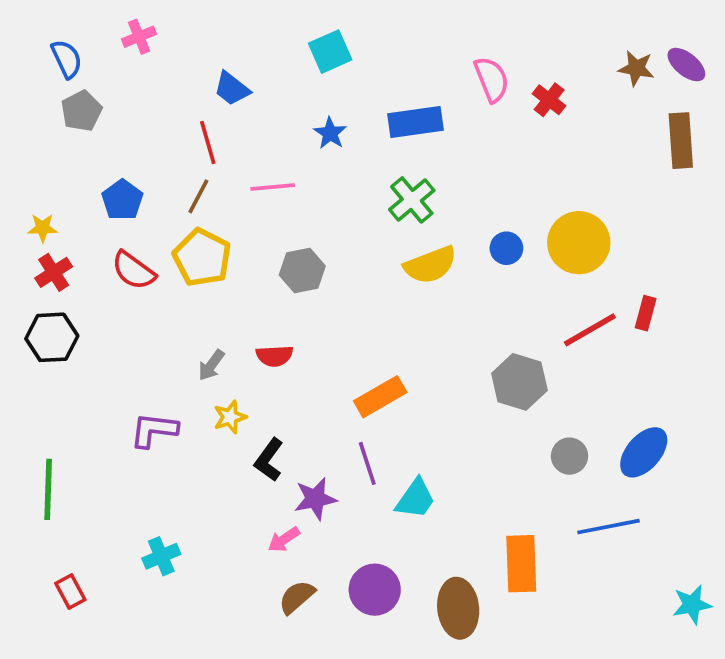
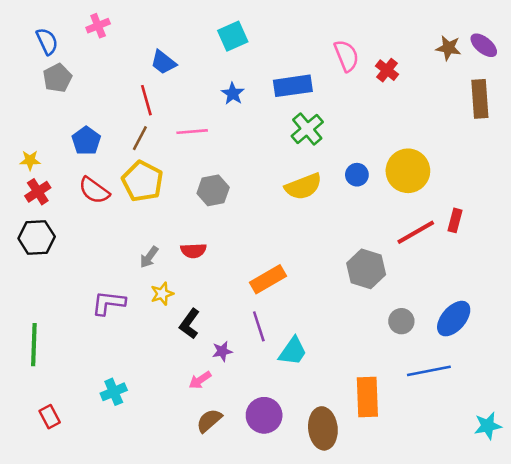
green cross: (412, 200) -> (307, 129), moved
purple star: (315, 499) -> (222, 351), size x0.7

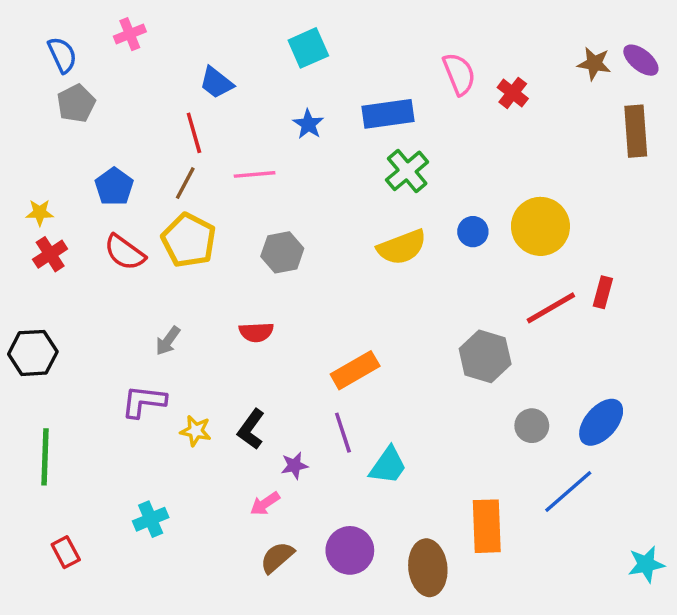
black hexagon: (37, 237) -> (33, 353), moved
gray arrow: (149, 257) -> (168, 341), moved
yellow star: (162, 294) -> (196, 431), moved, turned 30
blue line: (429, 371) -> (568, 492), turned -30

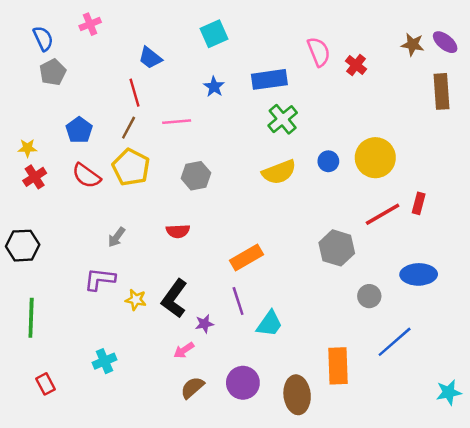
blue ellipse: (601, 422) -> (419, 274), moved, turned 48
black L-shape: (251, 429) -> (174, 298), size x1.4

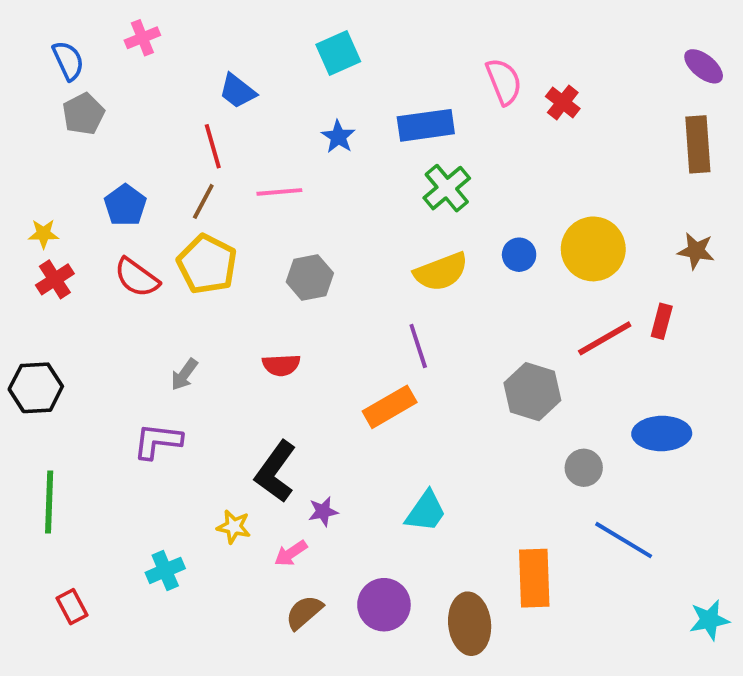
brown star: (413, 45) -> (696, 251), moved
yellow star: (136, 300) -> (234, 527), moved
purple line: (238, 301) -> (418, 346), moved
blue line: (395, 342) -> (624, 540), turned 72

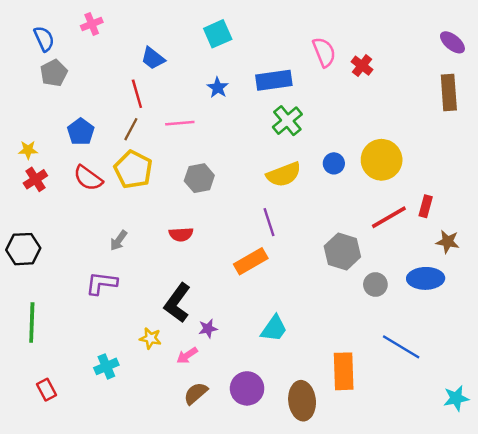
brown star: (696, 251) -> (448, 242), moved
gray circle: (584, 468) -> (375, 285), moved

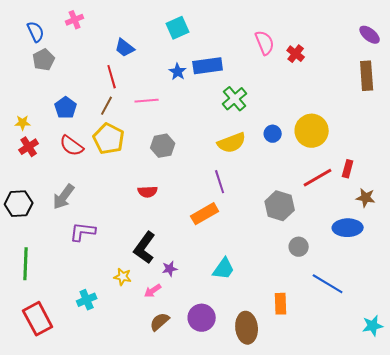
blue rectangle: (274, 80) -> (208, 66), moved
gray arrow: (119, 240) -> (64, 197), moved, size x1.5
gray circle: (375, 285) -> (299, 247), moved
orange rectangle: (344, 371) -> (281, 304), size x0.7
red rectangle: (46, 390) -> (38, 319), size x1.8

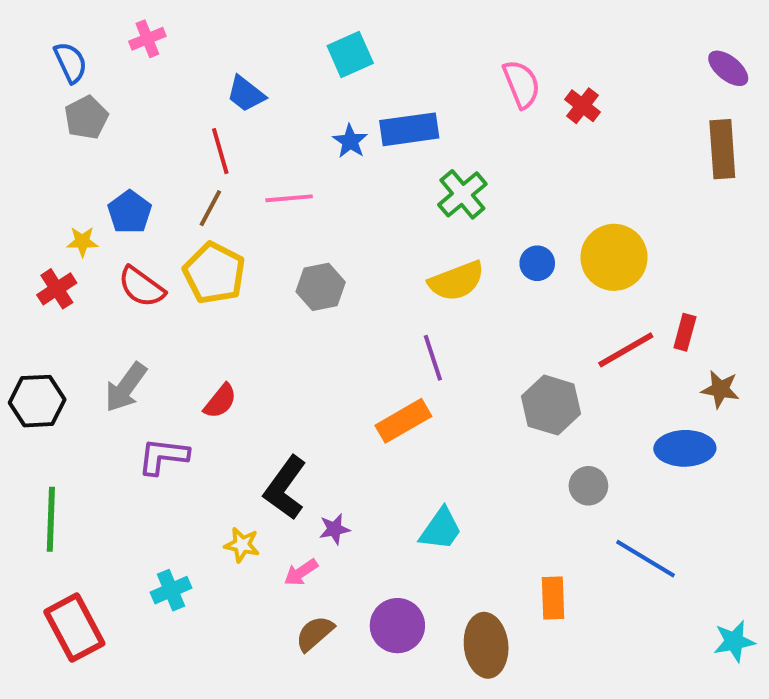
yellow star: (23, 123) -> (82, 242), moved
red semicircle: (148, 192) -> (220, 401), moved, turned -48

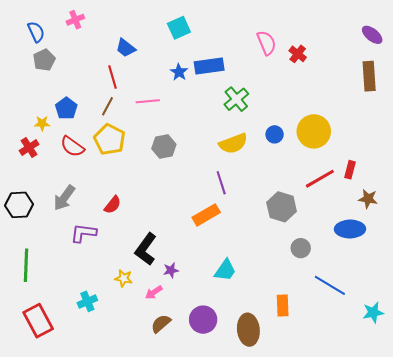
cyan star: (734, 641) -> (373, 313), moved

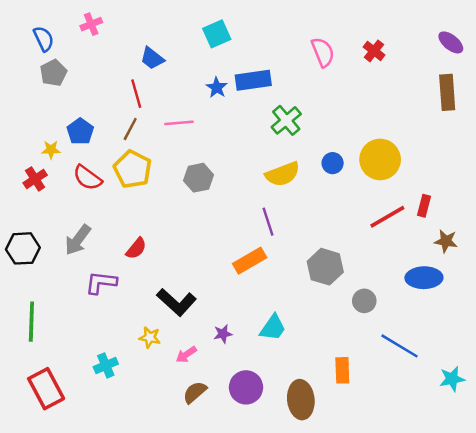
red cross: (298, 54) -> (374, 51), moved
gray hexagon: (282, 207) -> (325, 267), moved
black L-shape: (146, 249) -> (177, 302), turned -84
purple star: (171, 270) -> (223, 334), moved

